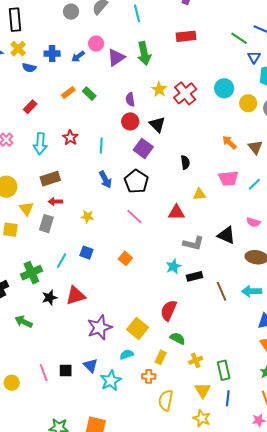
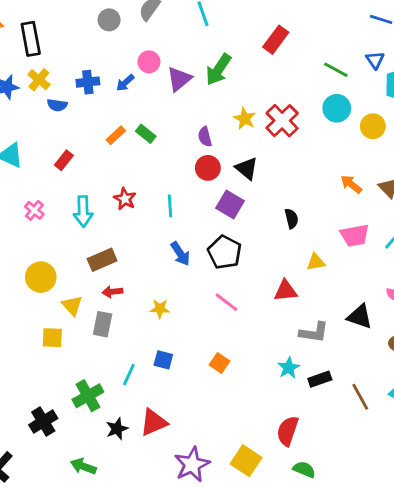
red rectangle: (186, 36) -> (276, 40), turned -42
green line: (239, 38) -> (336, 70), moved
green arrow: (144, 53) -> (218, 70), turned 50

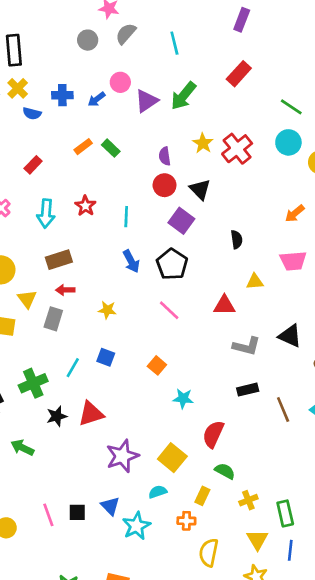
orange arrow: (351, 184) -> (295, 213), turned -84
cyan star: (289, 368) -> (183, 398), moved, turned 30

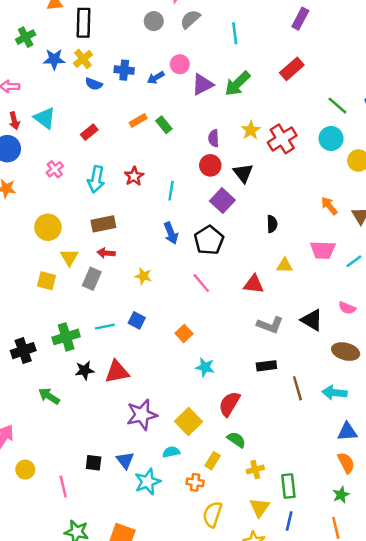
orange arrow: (295, 213) -> (329, 206), turned 84
cyan line: (73, 368) -> (105, 327), turned 42
pink line: (48, 515) -> (63, 487), moved

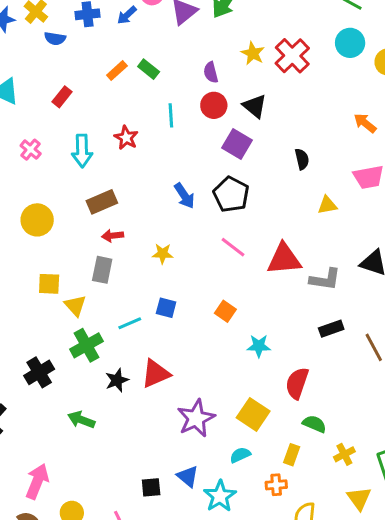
cyan line: (171, 191) -> (171, 115), moved
yellow triangle: (69, 257) -> (75, 306), moved
red triangle: (254, 284) -> (284, 259), moved, size x1.4

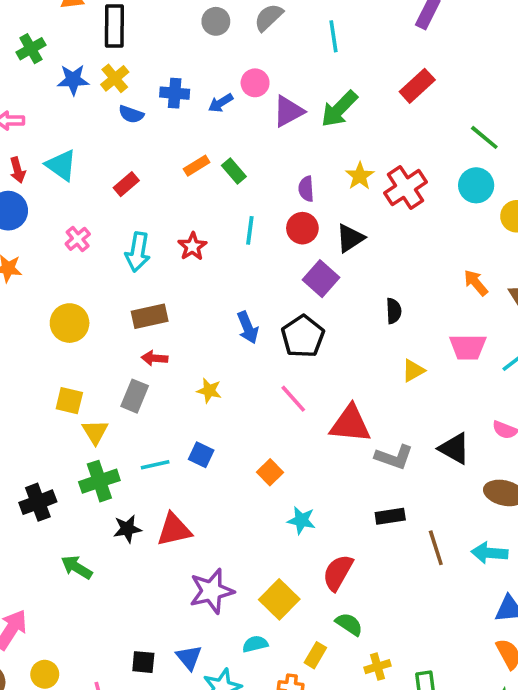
black triangle: (255, 106) -> (350, 238), turned 36
yellow triangle: (327, 205) -> (413, 371), turned -30

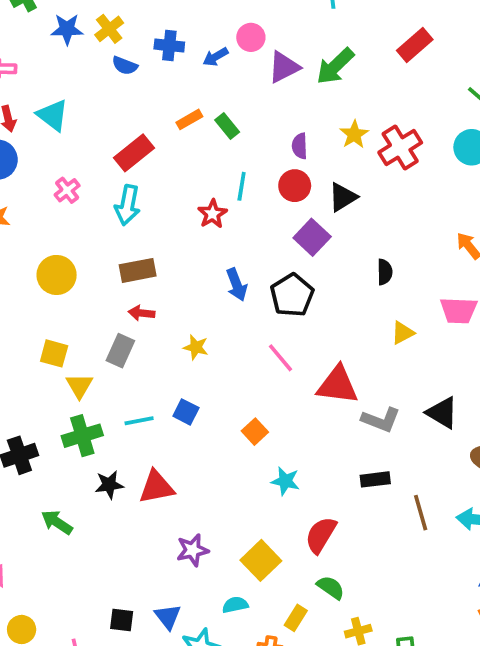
red rectangle: (126, 184) -> (134, 153), moved, size x1.5
red star: (192, 246) -> (212, 214), moved
purple star: (212, 591) -> (193, 550), size x0.7

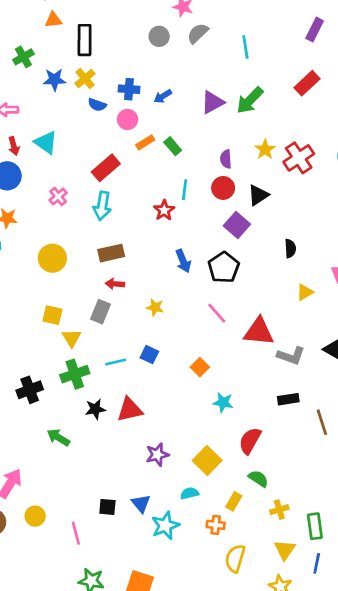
pink circle: (251, 37) -> (128, 119), moved

